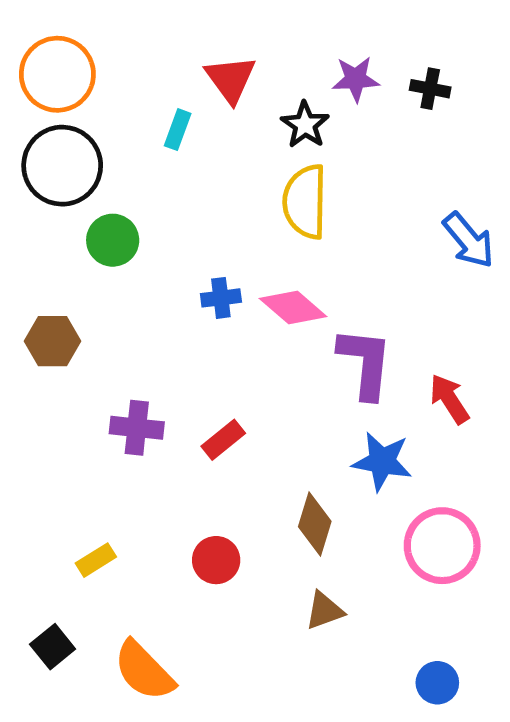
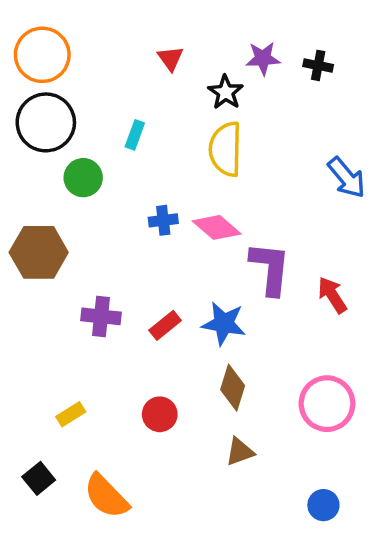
red triangle: (231, 79) -> (170, 58), size x0.7
cyan rectangle: (178, 130) -> (135, 135), moved
brown hexagon: (53, 341) -> (39, 252), size x1.4
blue star: (382, 461) -> (224, 324), moved

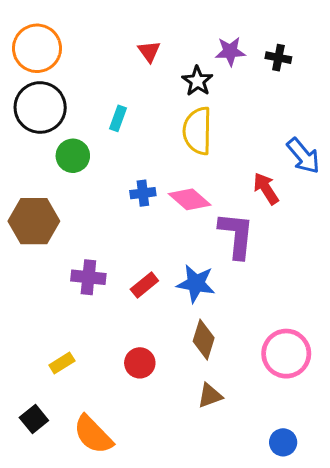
red arrow: (332, 295) -> (266, 188), moved

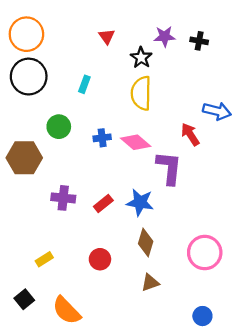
green circle: (73, 156) -> (59, 127), moved
blue arrow: (303, 156) -> (217, 111), turned -36

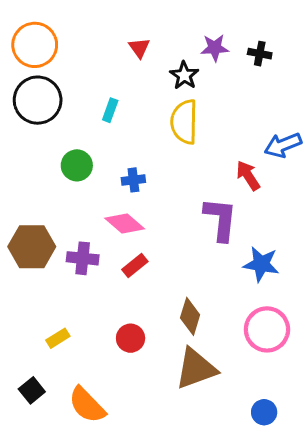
blue arrow: (217, 111) -> (283, 145), turned 144
pink diamond: (136, 142) -> (125, 223), moved
brown hexagon: (24, 158) -> (32, 247), moved
blue star: (140, 202) -> (261, 264), moved
brown triangle: (150, 283) -> (196, 369), size x1.8

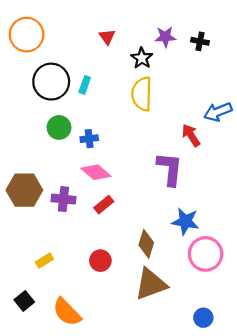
black circle: (38, 100) -> (51, 82), moved
blue cross: (133, 180) -> (89, 139), moved
blue star: (261, 264) -> (185, 221), moved

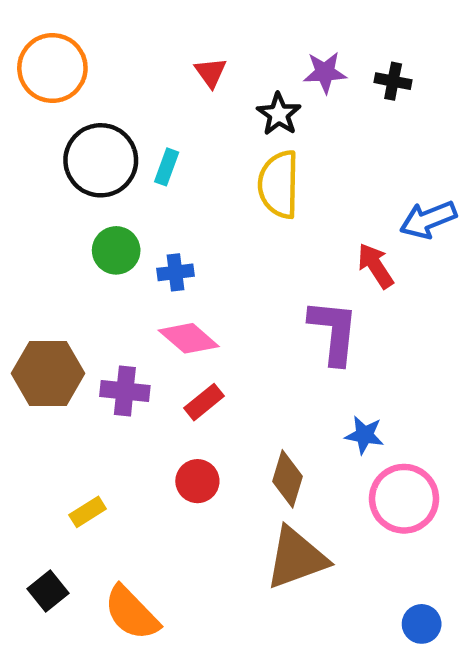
blue star: (185, 221) -> (364, 435), size x0.7
red circle: (100, 261) -> (197, 481), moved
blue circle: (203, 318) -> (422, 624), moved

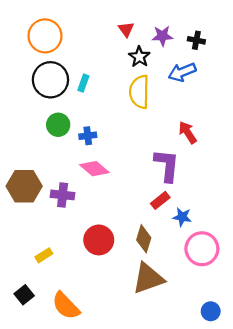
orange circle: (52, 68) -> (45, 36), moved
red triangle: (211, 72) -> (126, 29), moved
blue arrow: (428, 220) -> (182, 72), moved
red rectangle: (204, 402) -> (160, 200), moved
red circle: (197, 481) -> (99, 240), size x1.4

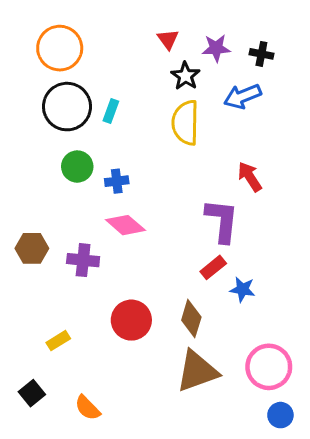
brown hexagon: (24, 186) -> (32, 248), size x0.7
pink circle: (202, 249) -> (269, 367), moved
orange semicircle: (66, 306) -> (87, 408), size x0.7

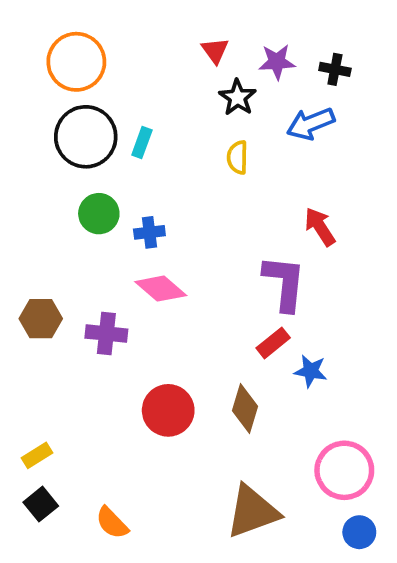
yellow semicircle: (185, 123) -> (238, 157), size x0.6
yellow rectangle: (58, 341) -> (37, 455), moved
brown triangle: (197, 371) -> (253, 512), moved

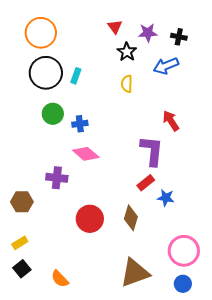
brown hexagon: (41, 319) -> (22, 202), moved
blue circle: (359, 532) -> (183, 284), moved

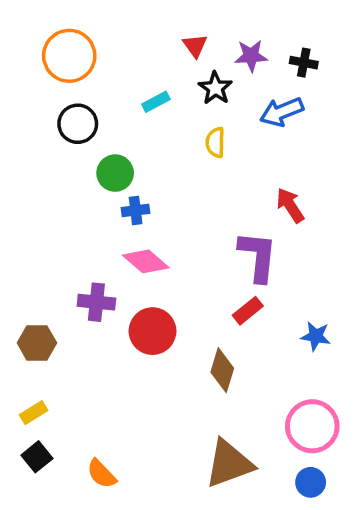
black circle: (46, 73) -> (78, 124), size x0.7
cyan rectangle: (76, 76) -> (156, 102), moved, turned 42
green circle: (53, 114) -> (115, 173), moved
blue star: (166, 198) -> (316, 336), moved
red circle: (90, 219) -> (153, 331), moved

